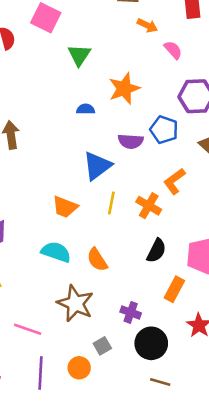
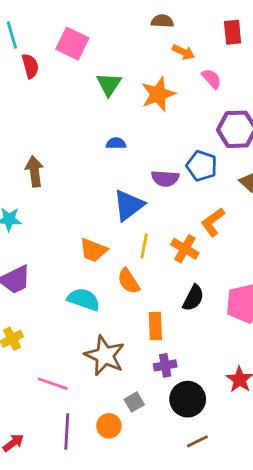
orange star: (124, 89) -> (158, 94), moved
orange semicircle: (97, 260) -> (129, 281), moved
orange rectangle: (174, 289) -> (155, 326), moved, turned -30
purple cross: (131, 312) -> (165, 365), turned -30
brown line: (160, 382) -> (197, 441), turned -42

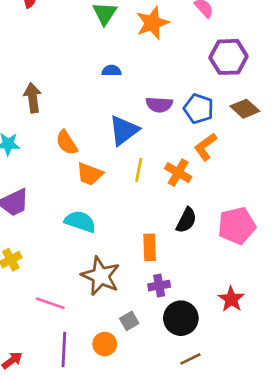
blue pentagon: (202, 166) -> (199, 109), moved
orange semicircle: (129, 281) -> (67, 143), moved

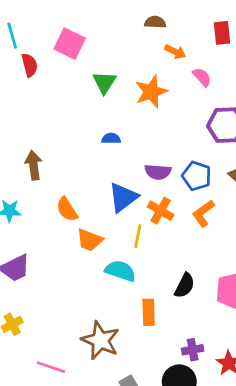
orange cross: (178, 173) -> (161, 211), moved
cyan semicircle: (80, 222) -> (120, 271), moved
purple cross: (159, 286) -> (193, 350), moved

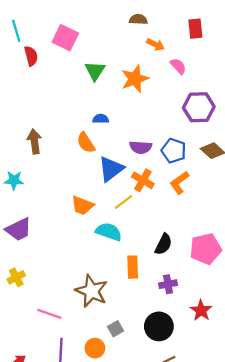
orange semicircle: (67, 209) -> (86, 143), moved
yellow line: (138, 236) -> (123, 202), turned 42
purple cross: (193, 350) -> (168, 284), moved

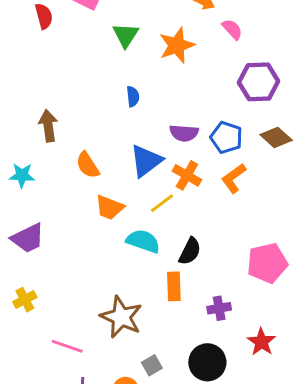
blue semicircle: (101, 119) -> (133, 96), turned 84
orange semicircle: (86, 143) -> (88, 165), moved
black semicircle: (163, 244) -> (190, 251), moved

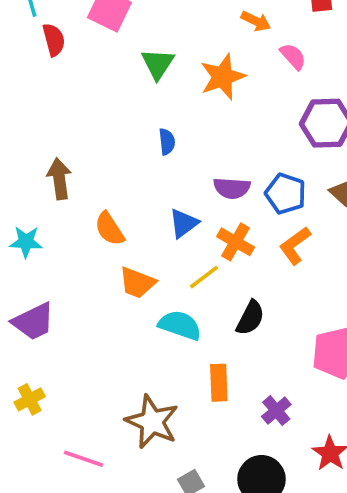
blue triangle: (146, 161) -> (184, 223), size x0.7
black semicircle: (190, 251) -> (250, 318), moved
purple cross: (219, 308) -> (276, 411), turned -30

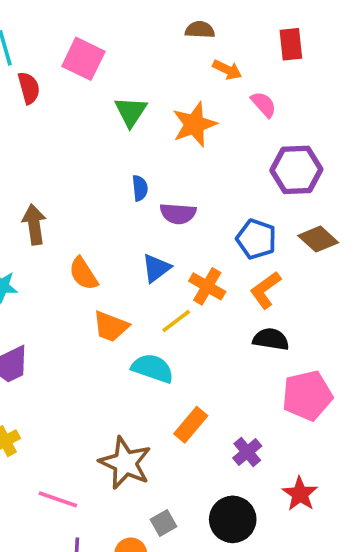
purple semicircle: (232, 188) -> (178, 214), moved
black semicircle: (250, 318) -> (271, 339), moved, turned -108
orange rectangle: (219, 383) -> (191, 425), turned 42

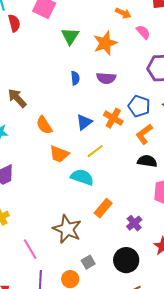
purple semicircle: (178, 214) -> (106, 78), moved
brown arrow: (34, 224) -> (17, 98), turned -35
orange cross: (207, 286) -> (113, 118), moved
pink line: (58, 499) -> (30, 249), turned 40

